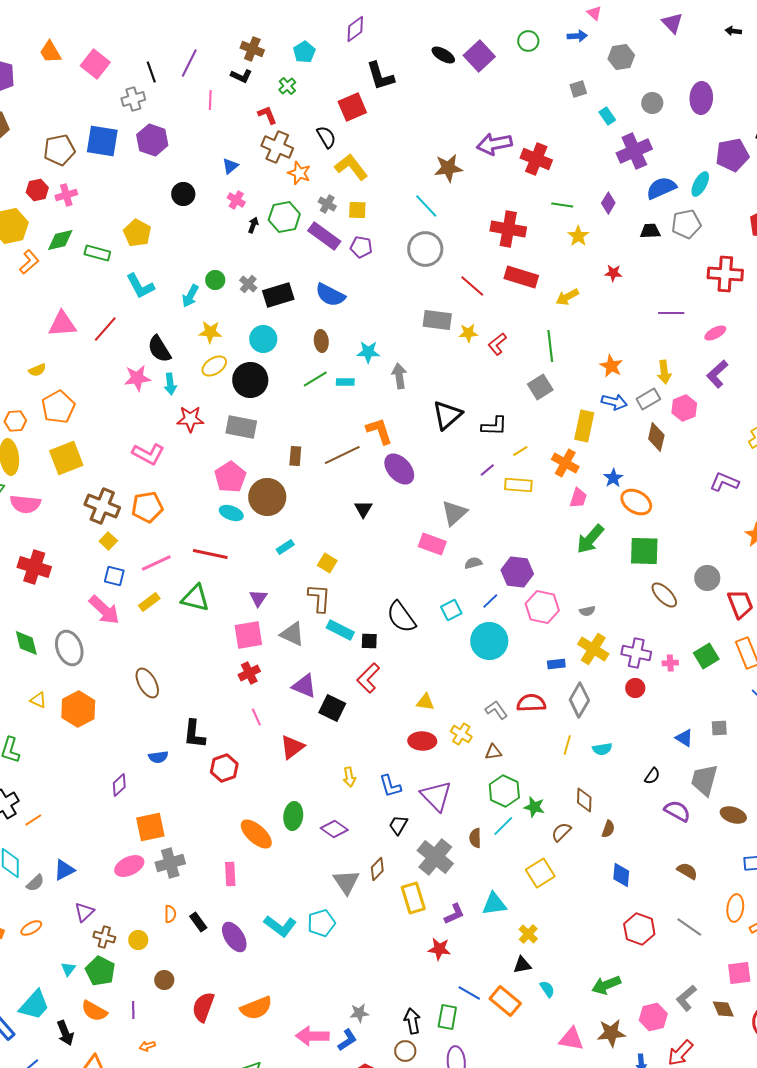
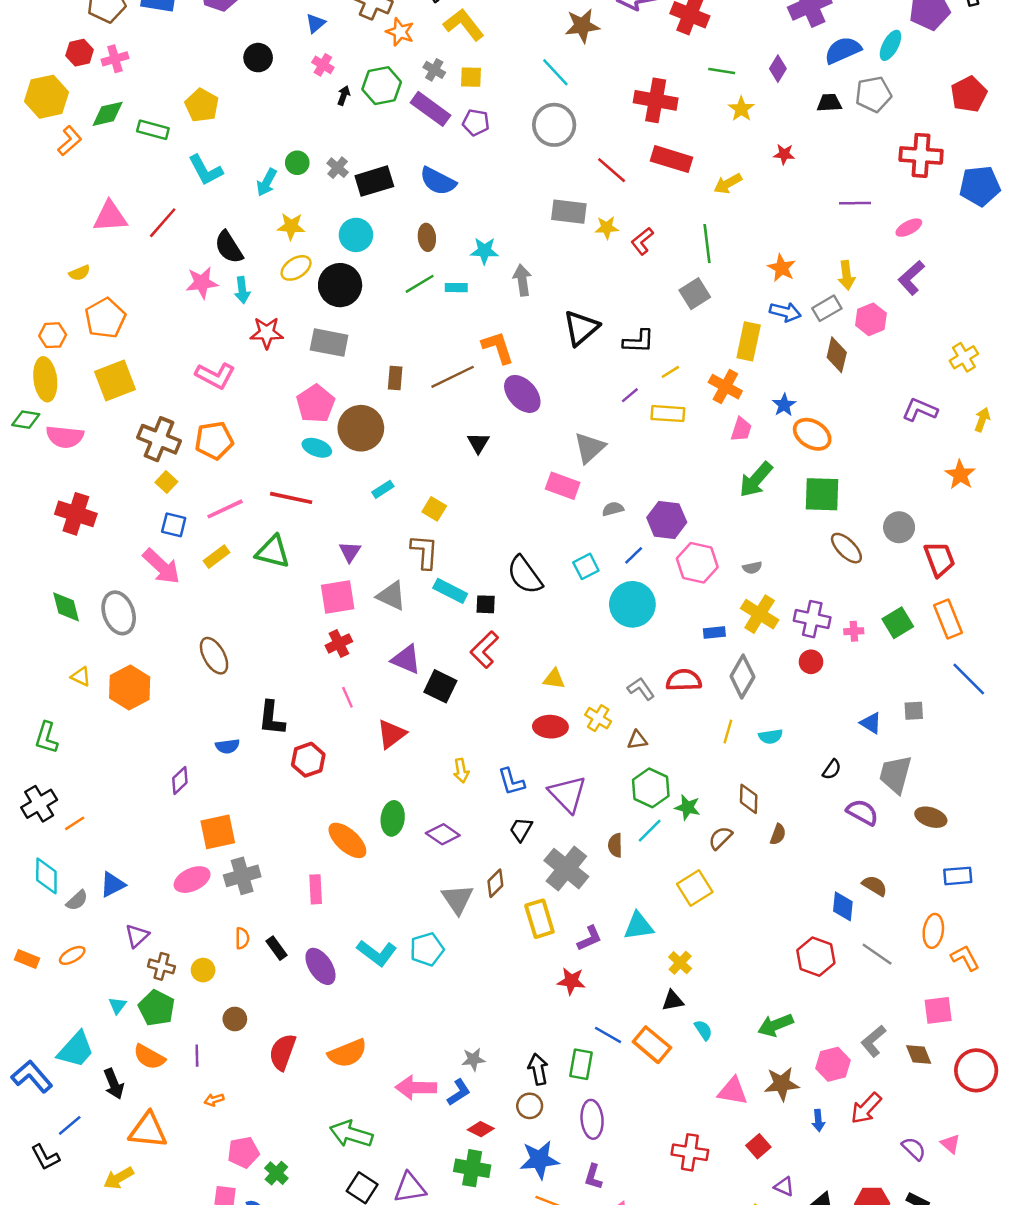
blue diamond: (621, 875) -> (843, 906), moved

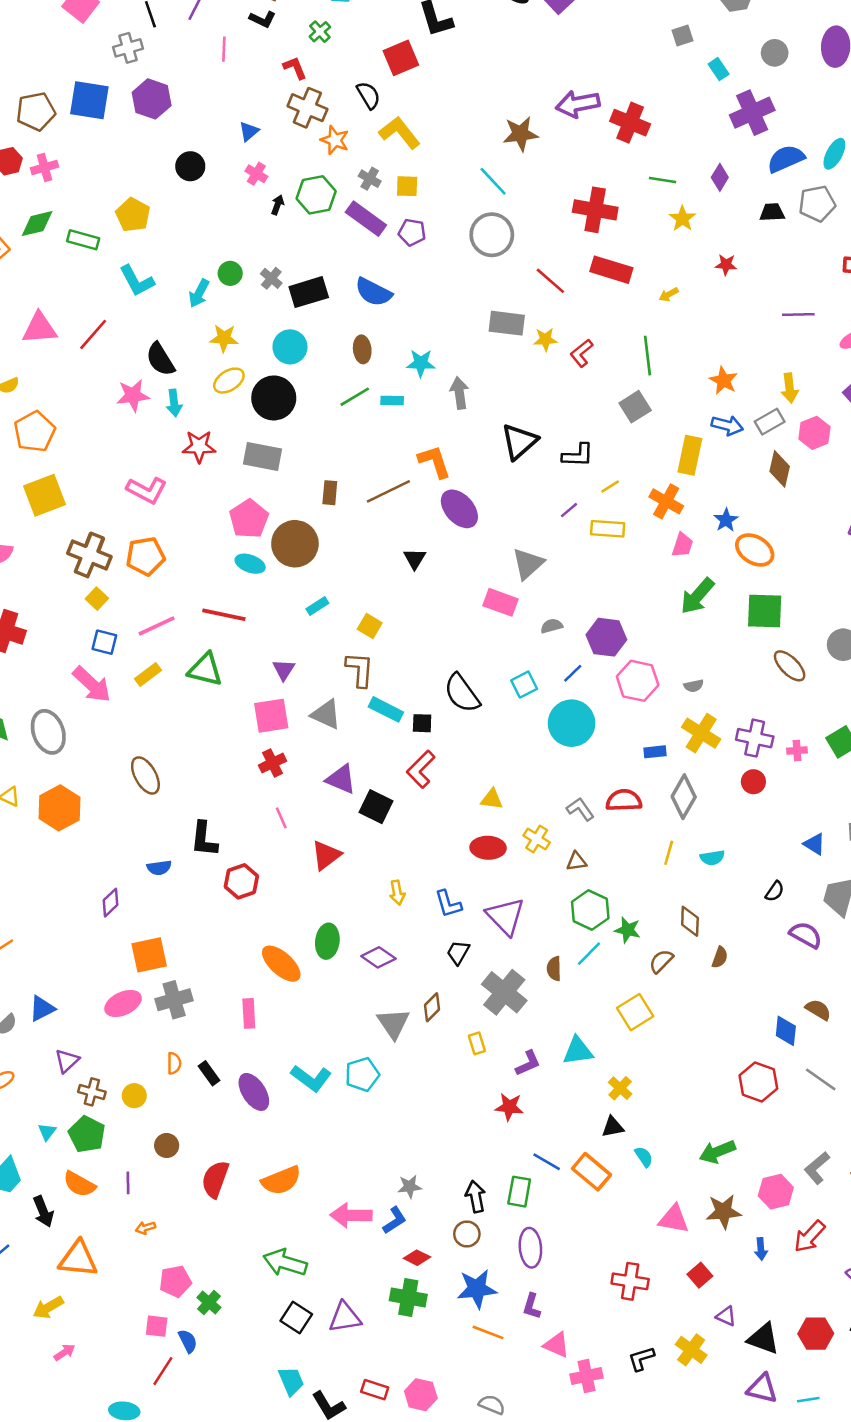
yellow arrow: (728, 184) -> (669, 295), size x0.7
yellow rectangle: (539, 919) -> (477, 1043), size x0.6

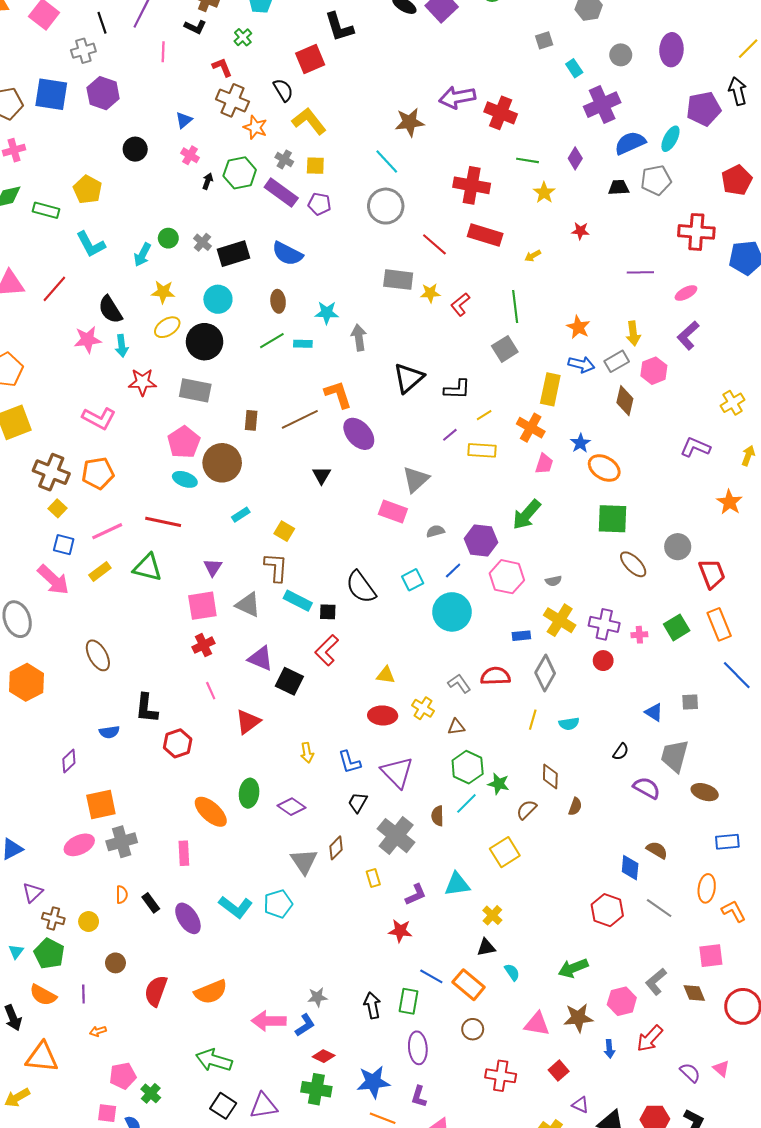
green arrow: (697, 596) -> (527, 515), moved
brown circle: (467, 1234) -> (473, 1029), moved

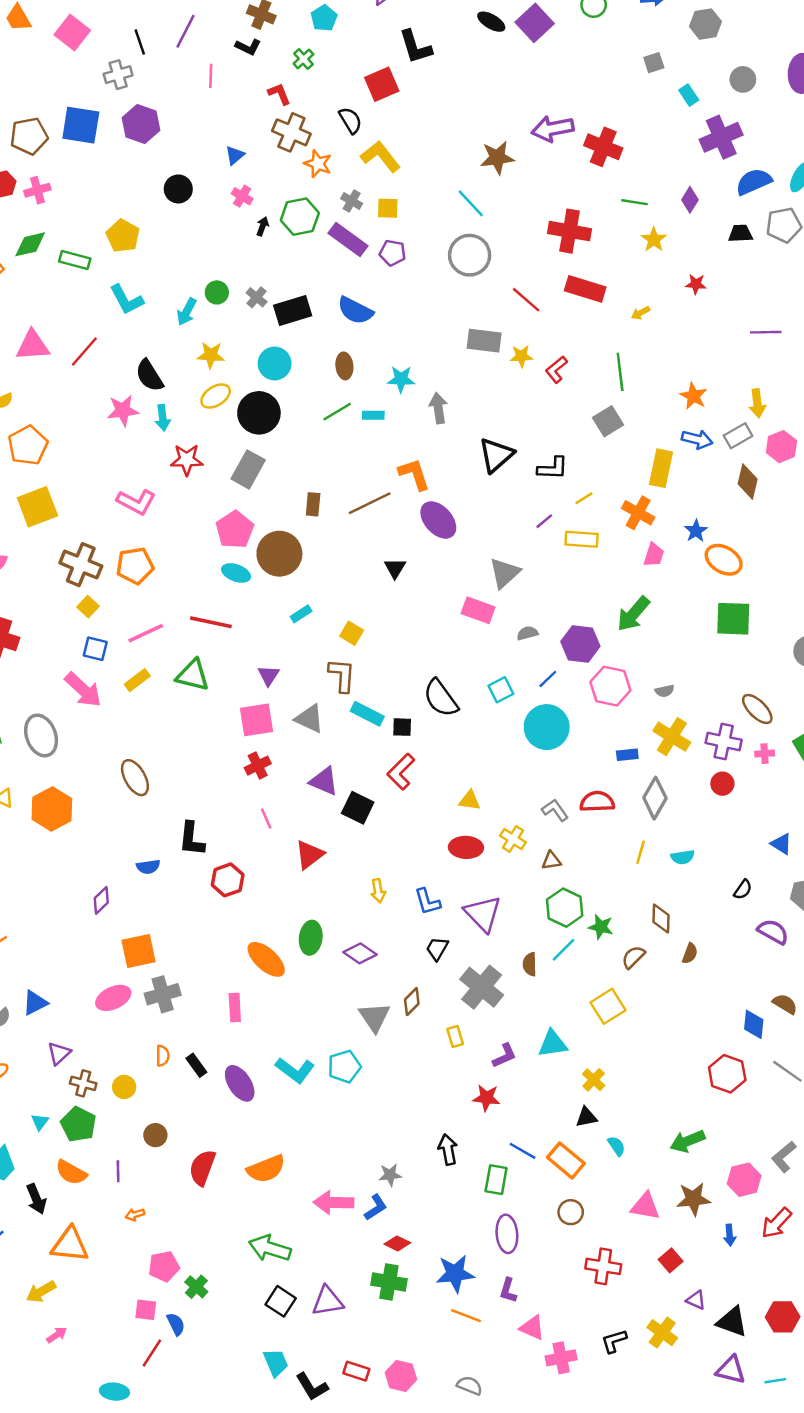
gray rectangle: (195, 390) -> (248, 469), turned -72
brown ellipse: (633, 564) -> (757, 709), moved
black arrow: (372, 1005) -> (448, 1150), moved

